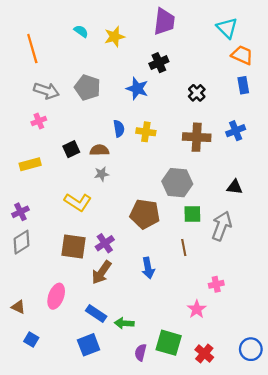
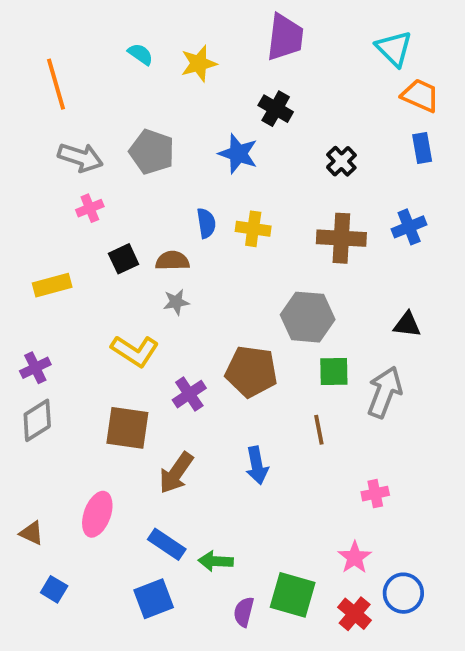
black cross: (159, 63) -> (276, 109), turned -36
pink cross: (39, 121) -> (90, 208), moved
purple cross: (105, 243) -> (189, 394), moved
pink star: (197, 309) -> (355, 557), moved
blue circle: (251, 349) -> (403, 593), moved

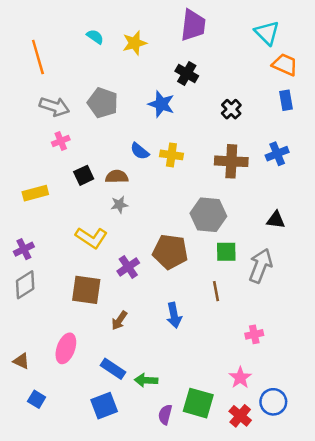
blue semicircle: (206, 223) -> (140, 151), turned 138
brown arrow: (176, 473) -> (119, 320), size x0.7

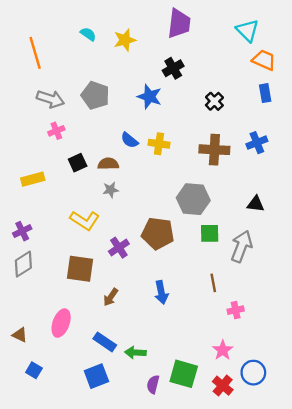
black cross: (187, 74) -> (173, 68), turned 30
brown line: (216, 291) -> (213, 283), moved

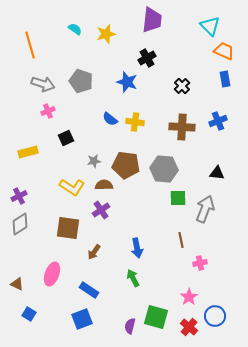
brown semicircle: (108, 164) -> (104, 185), moved
brown pentagon: (158, 233) -> (126, 165), moved
green arrow: (135, 353) -> (133, 278), moved, turned 60

